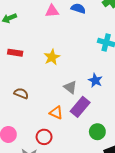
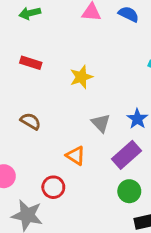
purple rectangle: (80, 107) -> (127, 155), moved

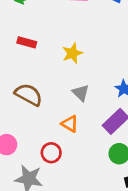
brown semicircle: (31, 121) -> (29, 95), size x1.5
gray triangle: (101, 123) -> (81, 93), moved

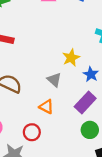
yellow star: (72, 53) -> (71, 58), moved

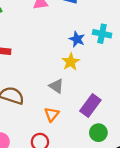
blue star: (91, 74) -> (77, 39), moved
orange triangle: (46, 107) -> (52, 114), turned 49

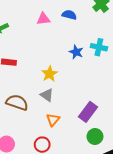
yellow star: (71, 62) -> (50, 74), moved
gray triangle: (56, 86) -> (47, 95), moved

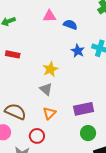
blue semicircle: (69, 15) -> (70, 25), moved
brown semicircle: (17, 102) -> (15, 112), moved
purple rectangle: (88, 112) -> (84, 109), turned 36

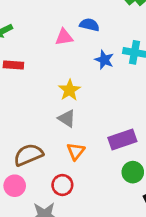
pink triangle: (49, 16) -> (64, 37), moved
red rectangle: (13, 54) -> (13, 65), moved
brown semicircle: (15, 112) -> (28, 155), turned -40

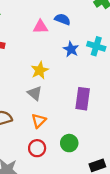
purple rectangle: (122, 139) -> (83, 99), moved, turned -70
green circle: (133, 172) -> (69, 143), moved
red circle: (62, 185) -> (37, 148), moved

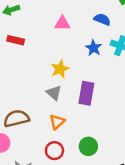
blue semicircle: (62, 19) -> (102, 19), moved
purple rectangle: (83, 99) -> (86, 93), moved

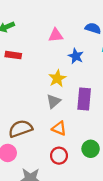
blue star: (94, 48) -> (76, 56), moved
gray triangle: (54, 93) -> (54, 101), turned 42
orange triangle: (57, 122) -> (59, 128), turned -49

